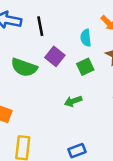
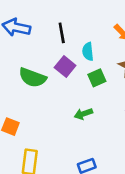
black line: (40, 26) -> (62, 33), moved
cyan semicircle: (86, 38) -> (88, 52), moved

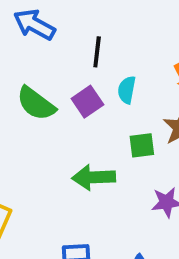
green square: (97, 78) -> (142, 145), moved
green arrow: (83, 114) -> (94, 177), size x1.5

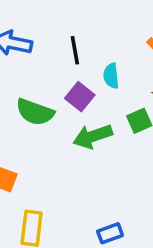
green arrow: (94, 177) -> (93, 136), moved

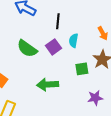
green arrow: (93, 136) -> (48, 85), moved

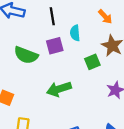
purple square: (53, 47) -> (55, 46), turned 35

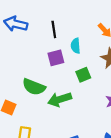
green semicircle: (26, 55) -> (34, 87), moved
green square: (92, 62) -> (83, 75), moved

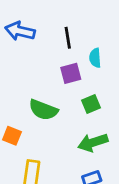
green square: (83, 75) -> (91, 104), moved
green arrow: (60, 99) -> (93, 143), moved

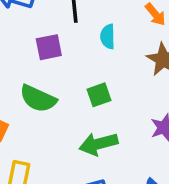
purple square: (71, 73) -> (49, 47), moved

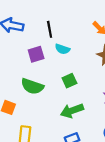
cyan semicircle: (108, 37) -> (62, 49), moved, turned -64

